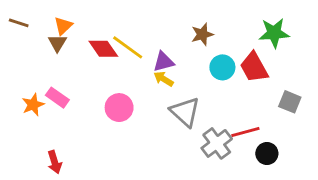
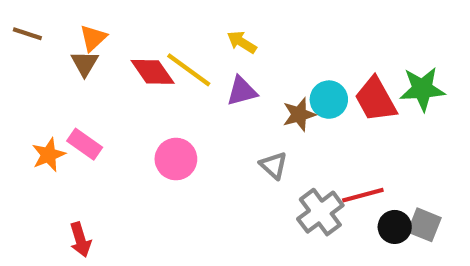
green star: (274, 33) -> (422, 89), moved
brown star: (202, 34) -> (299, 114), moved
yellow arrow: (164, 79) -> (242, 42), moved
gray square: (290, 102) -> (424, 225), moved
gray triangle: (185, 112) -> (274, 165), size x0.6

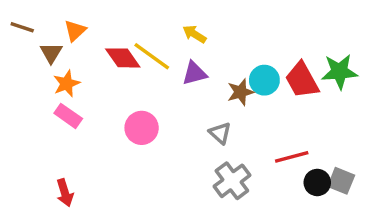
brown triangle: (85, 63) -> (51, 53), moved
orange star: (49, 155) -> (66, 84), moved
gray cross: (320, 212) -> (232, 181), moved

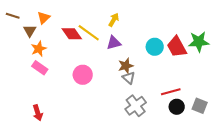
yellow arrow: (194, 34) -> (114, 20), turned 88
brown star: (241, 92) -> (126, 66), moved
black circle: (317, 182) -> (177, 107), moved

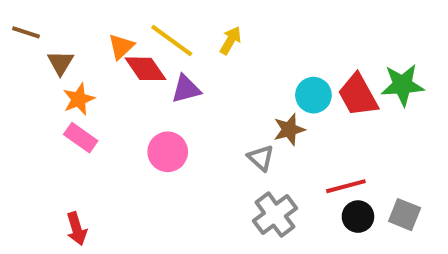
orange triangle: (44, 18) -> (121, 47), moved
yellow line: (89, 33) -> (172, 40), moved
purple triangle: (114, 43) -> (186, 89), moved
brown star: (126, 66) -> (289, 130), moved

